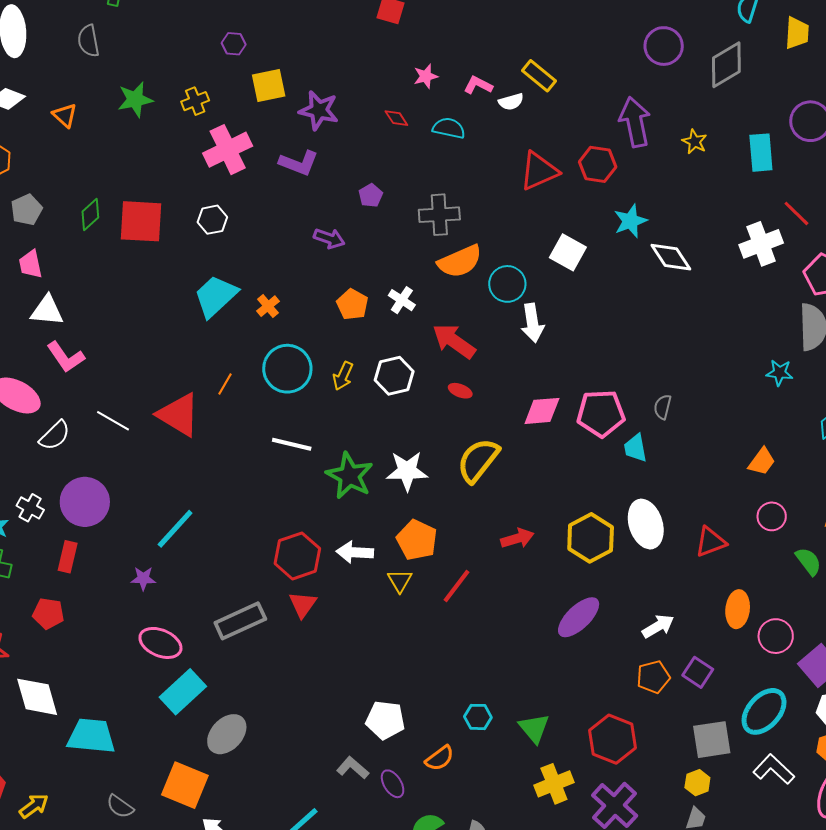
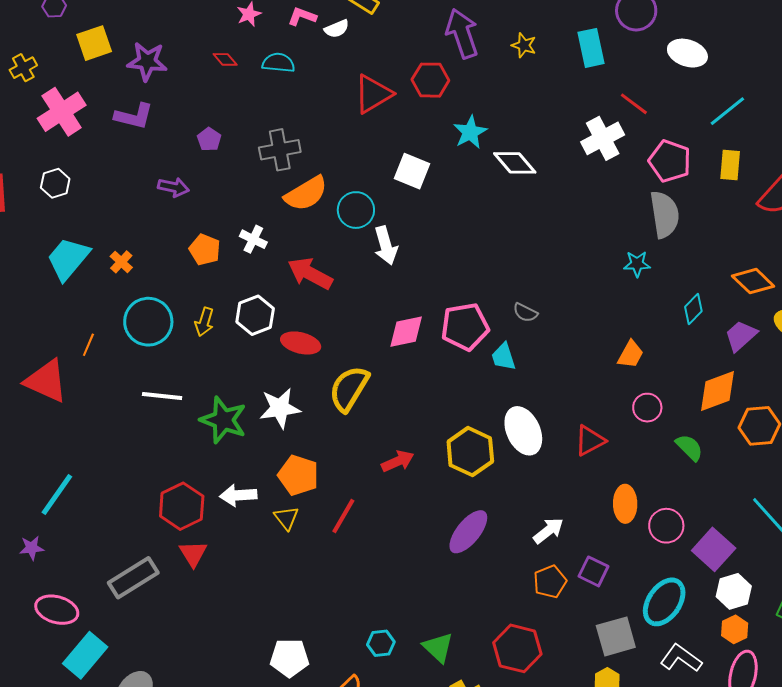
red ellipse: (460, 391) -> (301, 343), moved, size x1.6
gray semicircle: (663, 407) -> (525, 313), turned -70

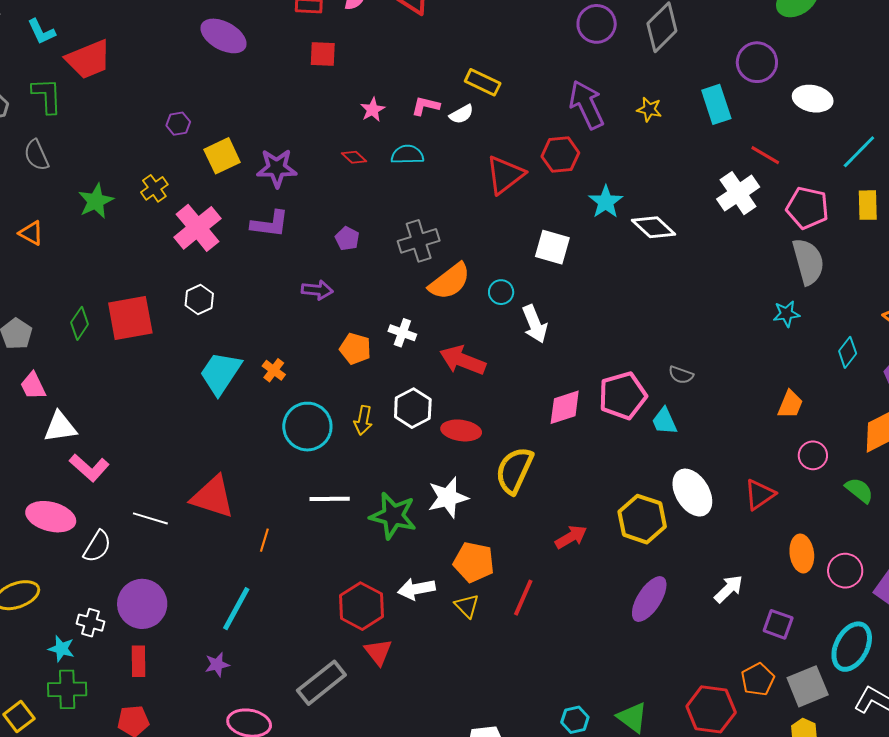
cyan circle: (356, 210) -> (501, 292), size x0.7
orange line: (88, 345) -> (264, 540), moved
orange pentagon: (550, 582) -> (758, 679), moved

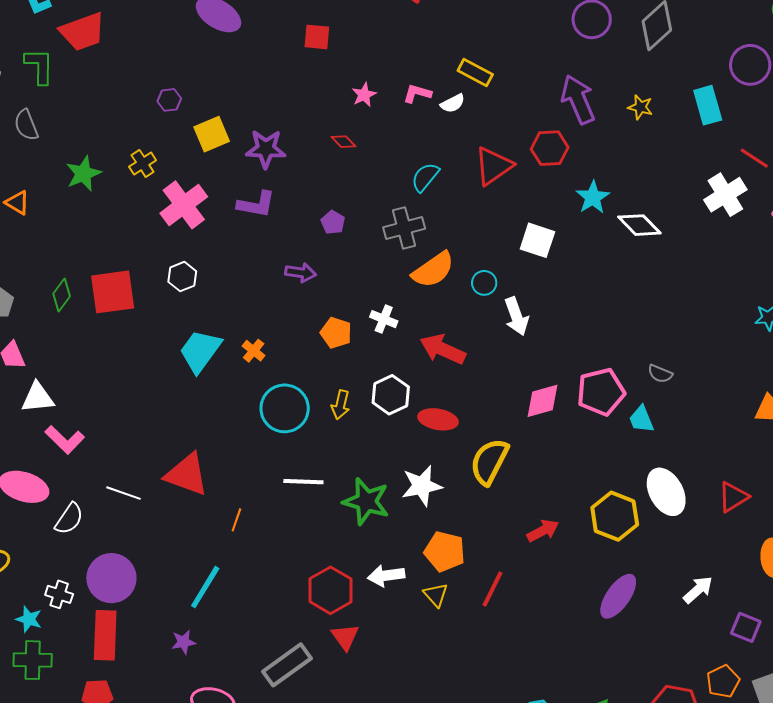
cyan semicircle: (407, 155) -> (425, 177), moved, turned -52
red rectangle: (138, 661) -> (105, 635), size x1.6

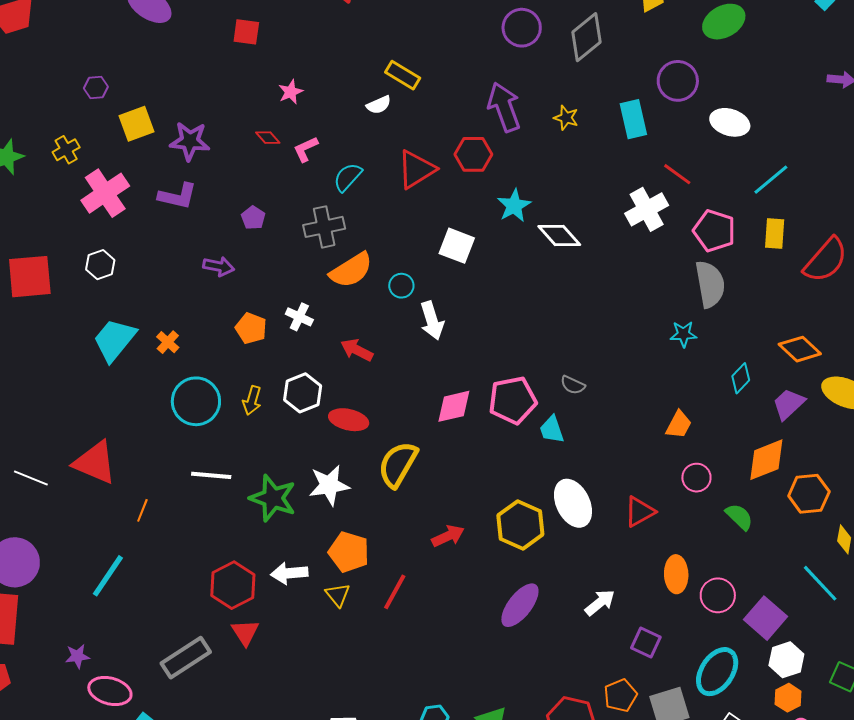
pink L-shape: (417, 93) -> (306, 149), moved, turned -44
red arrow: (443, 349) -> (357, 350), size x0.7
purple star: (184, 642) -> (77, 656), moved

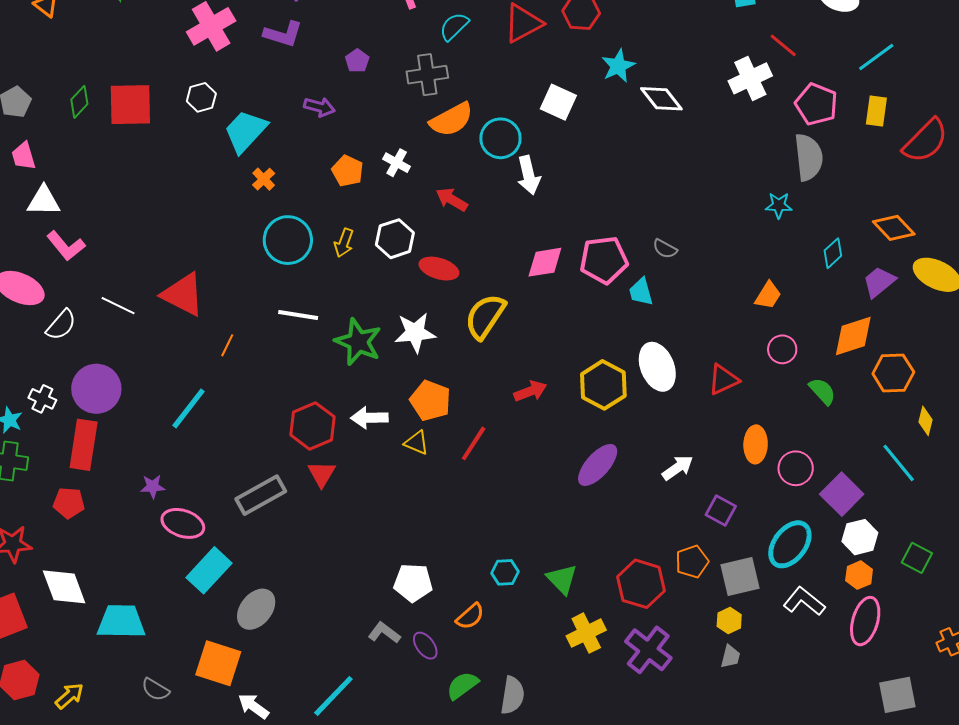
cyan circle: (401, 286) -> (500, 138), size x1.6
cyan trapezoid: (114, 340) -> (245, 131), moved
yellow triangle: (338, 595) -> (417, 443), turned -32

